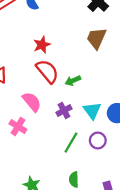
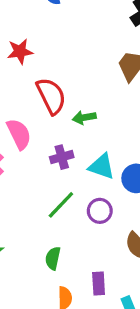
red star: (42, 45) -> (20, 51), moved
cyan triangle: (92, 111) -> (102, 166), turned -48

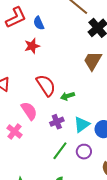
red star: (20, 51) -> (32, 46), moved
cyan triangle: (102, 166) -> (82, 124), turned -48

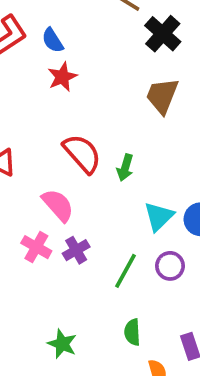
red star: (32, 46) -> (62, 77), moved
green arrow: (68, 96) -> (125, 168), turned -48
purple cross: (57, 122) -> (76, 250), moved

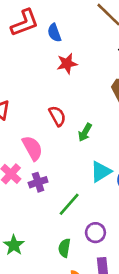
red star: (62, 77) -> (67, 64), moved
red semicircle: (82, 154) -> (57, 116), size x0.7
purple circle: (170, 266) -> (95, 233), moved

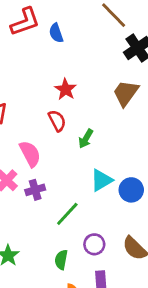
red star: (67, 64) -> (66, 89), moved, turned -30

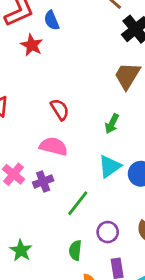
red star: (66, 89) -> (32, 45), moved
green arrow: (86, 139) -> (112, 124), moved
pink semicircle: (30, 154) -> (54, 146), moved, turned -44

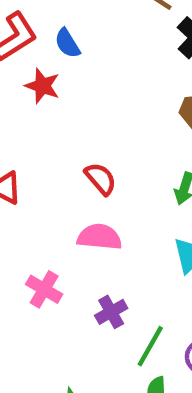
purple cross: (43, 182) -> (111, 312), moved
green line: (78, 203) -> (150, 346), moved

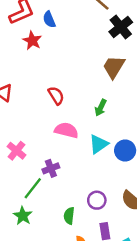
pink semicircle: (99, 237) -> (66, 130), moved
green line: (150, 346) -> (33, 188), moved

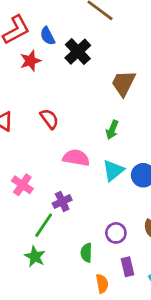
black cross: (121, 27) -> (78, 52), moved
red star: (32, 41) -> (30, 61), turned 30
red semicircle: (56, 96) -> (49, 119), moved

